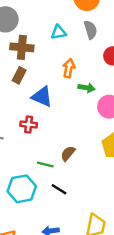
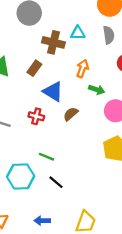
brown cross: (22, 47) -> (53, 42), moved
brown semicircle: (68, 153) -> (71, 114), moved

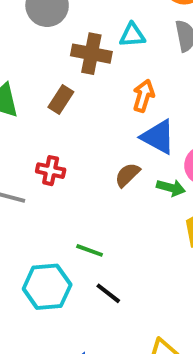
green arrow: (97, 90) -> (171, 188), moved
blue triangle: (53, 92) -> (158, 137), moved
red cross: (36, 116) -> (51, 171), moved

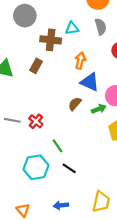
red cross: (51, 171) -> (36, 121), moved, turned 32
green arrow: (171, 188) -> (99, 109), turned -32
green line: (90, 250) -> (57, 146), turned 40

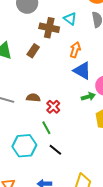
cyan triangle: (72, 28) -> (70, 19), turned 40
brown semicircle: (75, 104) -> (33, 98), moved, turned 48
red cross: (36, 121) -> (53, 107), moved

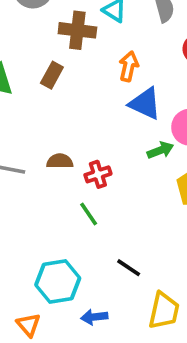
red cross: (53, 107) -> (98, 174), turned 32
cyan hexagon: (24, 146) -> (58, 281), moved
black line: (55, 150) -> (129, 268), moved

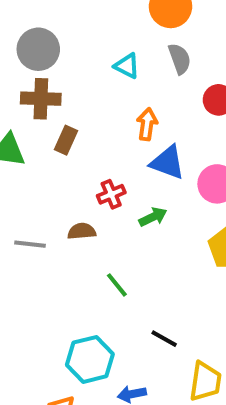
brown cross: (77, 30) -> (41, 99), moved
green arrow: (160, 150) -> (153, 217), moved
red cross: (98, 174) -> (111, 194), moved

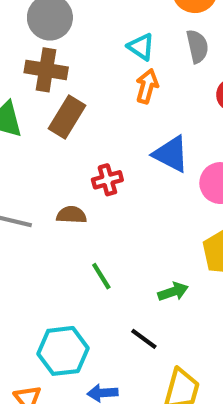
orange arrow: (147, 124) -> (147, 86), moved
brown rectangle: (66, 140) -> (67, 117), size x1.4
green arrow: (153, 217) -> (173, 292), moved

